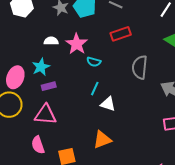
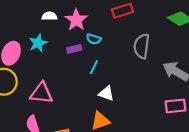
purple rectangle: (49, 86) -> (74, 49), moved
white triangle: (108, 104) -> (106, 93), moved

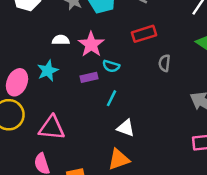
gray semicircle: (142, 46) -> (164, 63), moved, size x0.6

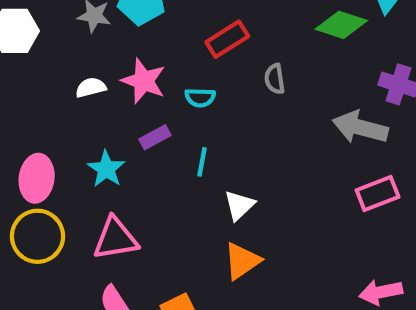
cyan semicircle: (111, 66) -> (200, 98), moved
cyan star: (48, 71) -> (106, 169), moved
white triangle: (126, 128) -> (239, 205), turned -48

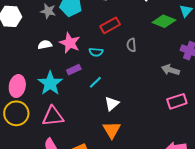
gray arrow: (360, 127) -> (170, 70), size x0.7
cyan line: (202, 162) -> (95, 82), turned 32
cyan star: (106, 169) -> (50, 83), size x1.4
orange triangle: (242, 261) -> (112, 130), turned -30

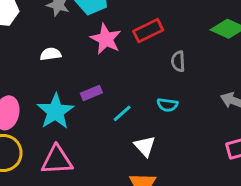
pink star: (70, 43) -> (106, 39), moved
cyan semicircle: (96, 52) -> (167, 105), moved
white triangle: (112, 104) -> (145, 146), turned -35

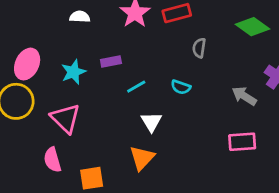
cyan star: (55, 111) -> (73, 72), size x0.7
pink triangle: (57, 160) -> (65, 118), turned 36

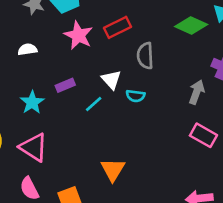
gray semicircle: (199, 48) -> (145, 56), size x1.4
gray arrow: (244, 96) -> (197, 92), turned 90
white triangle: (151, 122) -> (111, 80), moved
pink rectangle: (242, 142) -> (203, 135), turned 45

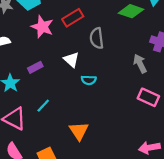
gray arrow: (197, 92) -> (140, 64), turned -42
cyan semicircle: (135, 96) -> (89, 80), moved
cyan line: (94, 104) -> (43, 106), moved

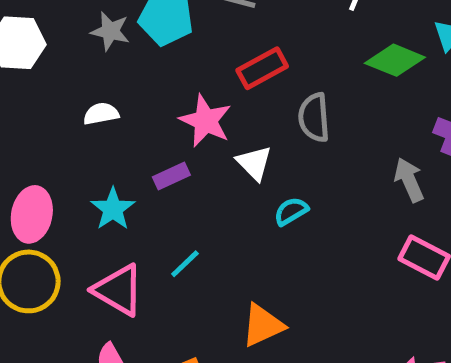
pink star: (42, 27) -> (206, 121), moved
cyan semicircle: (89, 80) -> (291, 211), turned 144
orange triangle: (79, 131) -> (263, 325), turned 36

